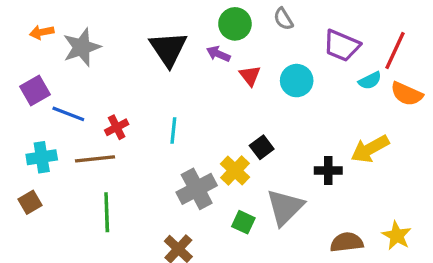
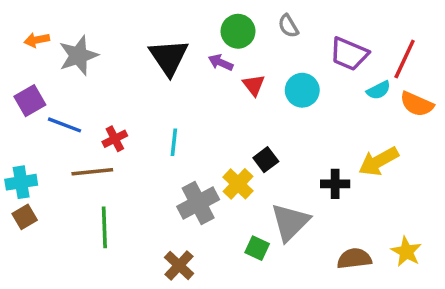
cyan cross: (42, 157) -> (21, 182), moved
green square: (243, 222) -> (257, 248), moved

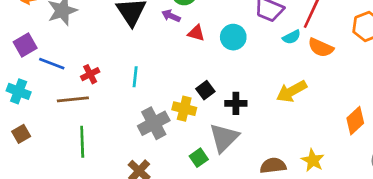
red triangle: (254, 85) -> (196, 33), turned -36
cyan cross: (21, 182) -> (19, 91), moved, turned 30
yellow cross: (238, 184) -> (184, 109), turned -30
black cross: (335, 184) -> (236, 103), moved
green square: (257, 248) -> (199, 158), turned 30

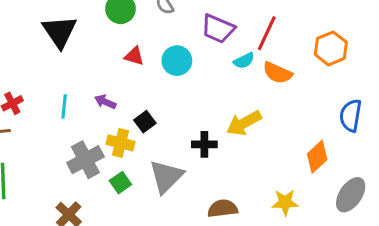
purple arrow: (171, 16) -> (105, 102), moved
black cross: (236, 103) -> (204, 144), moved
green square: (199, 158) -> (120, 183), moved
yellow star: (313, 160) -> (285, 202), moved, turned -30

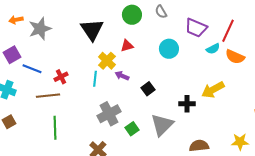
red triangle: (134, 56) -> (127, 46), moved, turned -32
yellow cross: (120, 143) -> (107, 61), moved, turned 30

